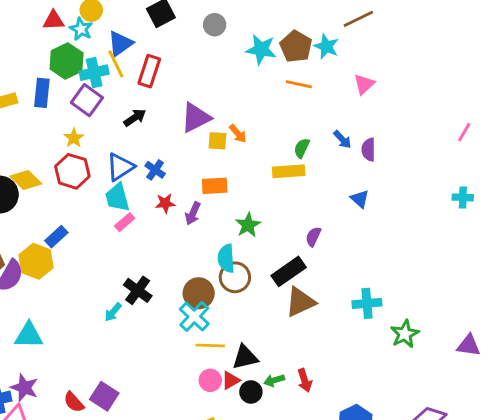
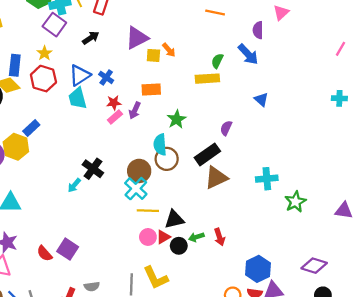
pink triangle: (364, 84) -> (281, 13), moved
blue rectangle: (42, 93) -> (15, 65), moved
blue arrow: (342, 139) -> (248, 54), size x1.5
purple semicircle: (368, 150) -> (258, 30), moved
pink rectangle: (125, 222) -> (115, 117), moved

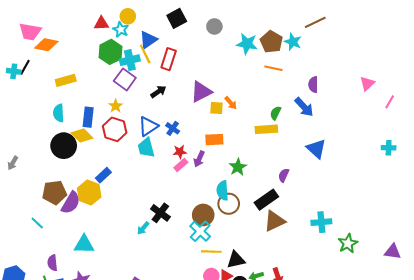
pink triangle: (281, 13) -> (367, 84), moved
blue triangle: (261, 99) -> (316, 149), size x1.5

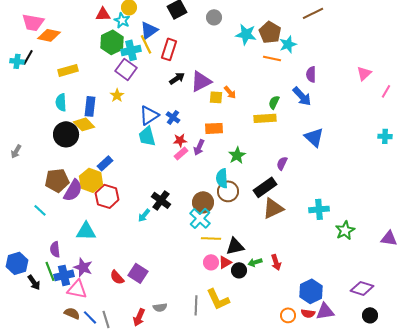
cyan star: (293, 42) -> (288, 44), moved, turned 30
black arrow: (158, 92) -> (177, 78), moved
red hexagon: (115, 129) -> (107, 196), moved

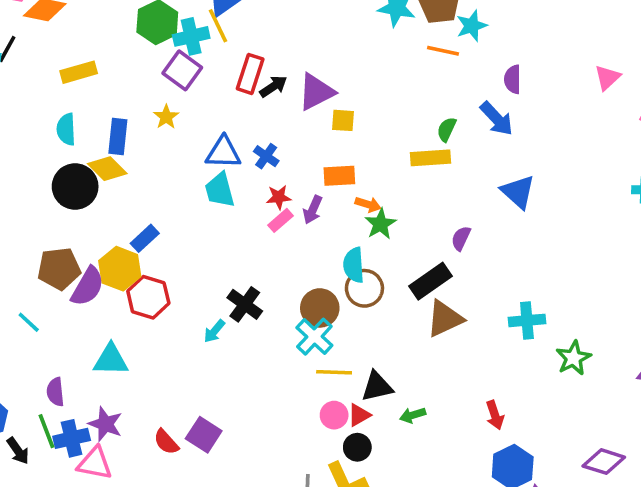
red rectangle: (169, 49) -> (250, 74), moved
orange arrow: (230, 92) -> (368, 204), moved, turned -32
blue triangle: (149, 115) -> (223, 153), turned 35
red arrow: (276, 262) -> (495, 415), moved
black circle: (239, 270) -> (357, 447), moved

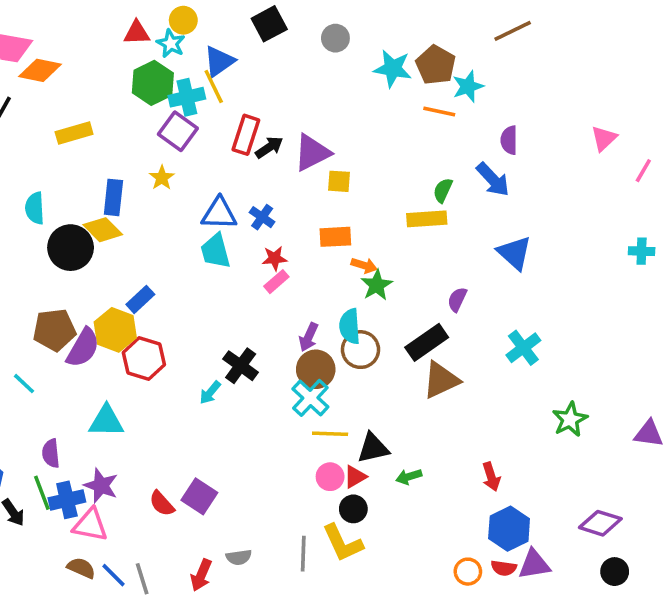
cyan semicircle: (66, 129) -> (35, 208), moved
purple arrow: (313, 210) -> (309, 337), moved
cyan cross: (527, 320) -> (523, 348), moved, turned -32

